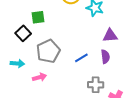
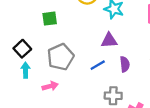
black square: (23, 33) -> (22, 49), moved
purple triangle: (110, 36) -> (109, 40), moved
cyan arrow: (17, 63) -> (25, 70), turned -96

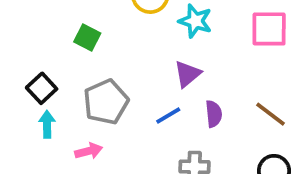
green square: (50, 19) -> (87, 37), turned 35
purple triangle: (109, 40) -> (187, 74), turned -36

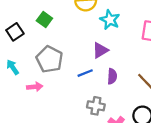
black square: (42, 88) -> (15, 32), moved
gray pentagon: (106, 102) -> (49, 59), turned -30
cyan arrow: (47, 124) -> (13, 67), turned -42

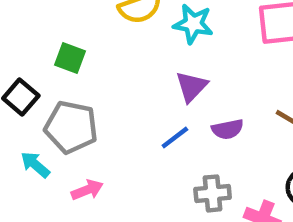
gray pentagon: (49, 59) -> (71, 127), moved
purple semicircle: (112, 76) -> (228, 129), turned 91

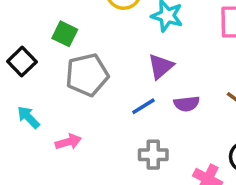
gray pentagon: (71, 127) -> (87, 75), moved, turned -30
gray cross: (213, 193) -> (153, 155), moved

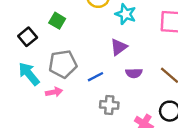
gray pentagon: (87, 75) -> (63, 64), moved
blue line: (143, 106) -> (95, 77), moved
cyan arrow: (28, 117) -> (29, 74), size x1.5

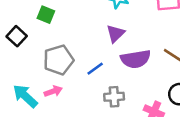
purple semicircle: (134, 73) -> (136, 59), size x1.6
cyan arrow: (29, 74) -> (25, 96), moved

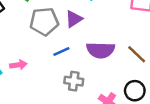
purple triangle: (116, 34) -> (74, 19), moved
gray pentagon: (58, 60) -> (44, 22), moved

